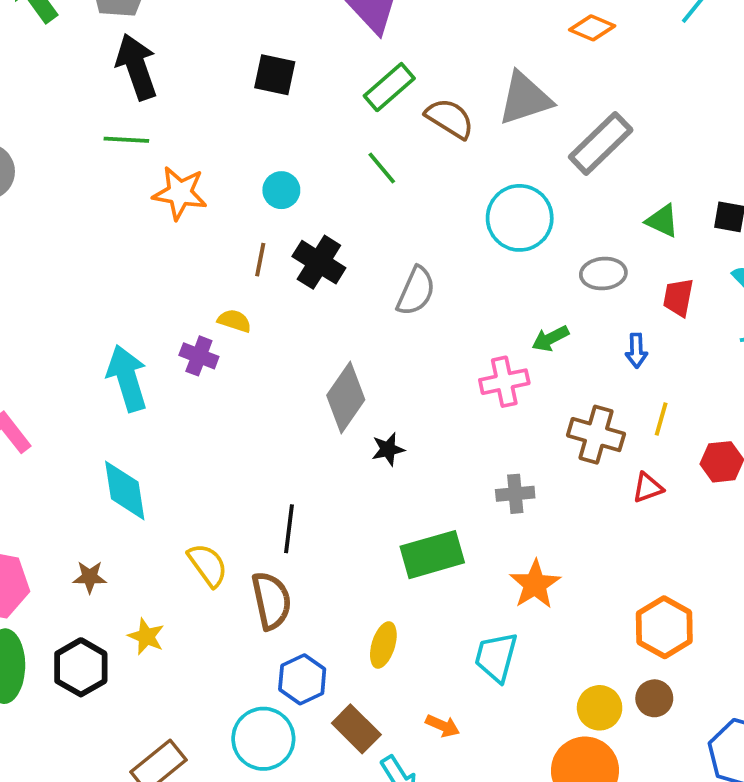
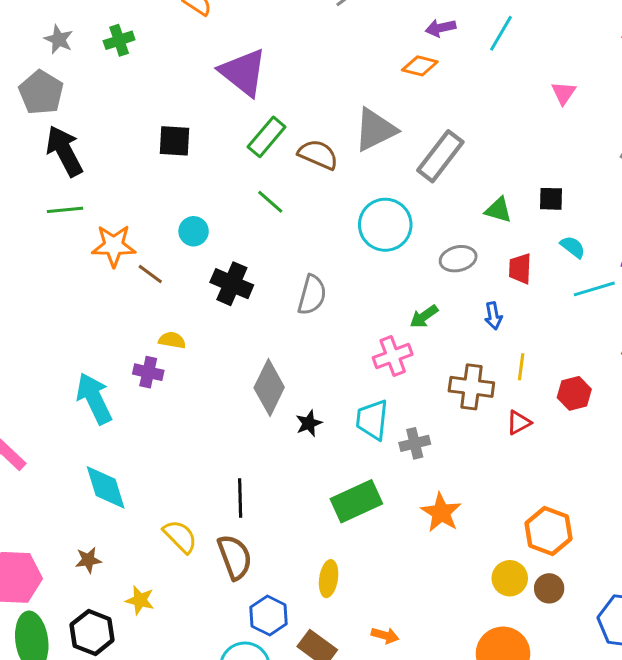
brown line: (260, 260) -> (150, 274), moved, turned -56
cyan trapezoid: (496, 657) -> (372, 420), moved
yellow circle: (600, 708) -> (510, 578), moved

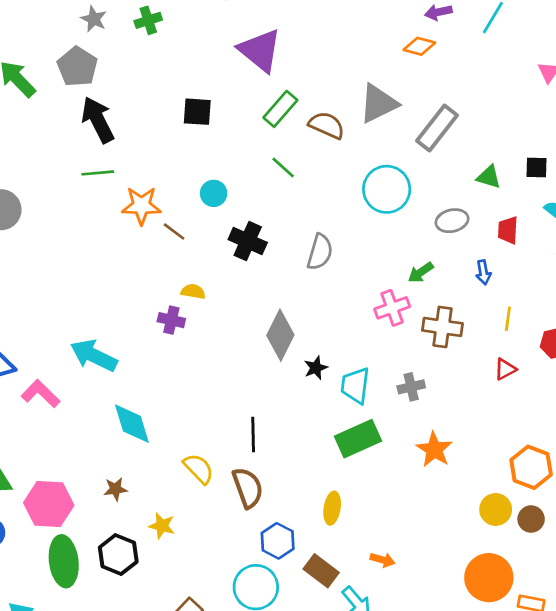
brown cross: (471, 387) -> (442, 327), moved
cyan arrow: (94, 398) -> (94, 356), moved, turned -39
cyan trapezoid: (372, 420) -> (355, 385), moved

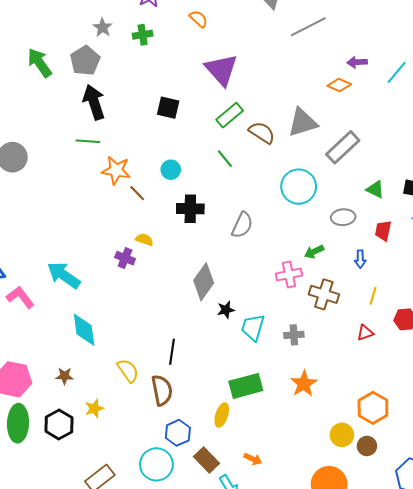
black cross: (248, 241) -> (190, 209), turned -32
green rectangle: (358, 439) -> (246, 386), moved
yellow star: (162, 526) -> (94, 408), turned 30

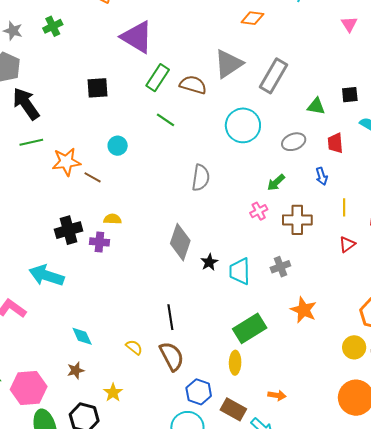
black cross: (190, 209) -> (69, 230), moved
pink cross: (289, 274) -> (259, 211), size x0.7
cyan diamond: (84, 330) -> (82, 336), moved, size x0.7
yellow semicircle: (128, 371) -> (134, 347), size x0.7

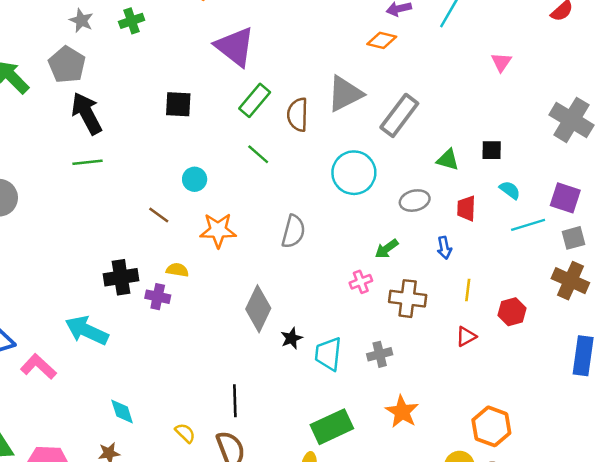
brown semicircle: (193, 85) -> (298, 115), turned -112
orange star: (66, 162) -> (218, 230), moved

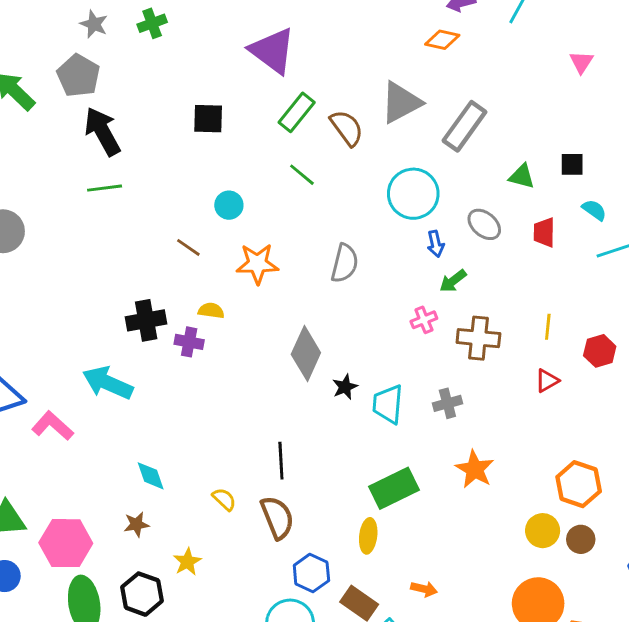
brown semicircle: (298, 115) -> (347, 128), turned 144
gray ellipse: (415, 201) -> (484, 224), turned 56
blue arrow: (444, 248) -> (436, 244), moved

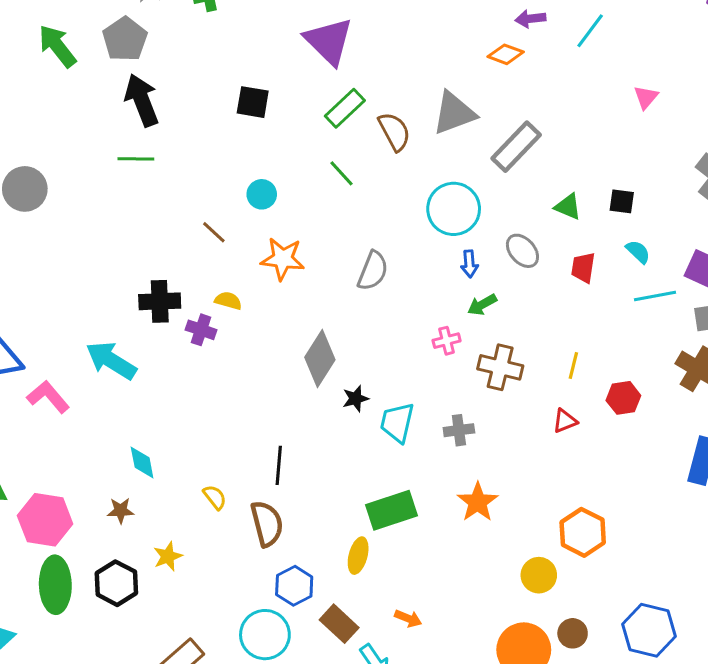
brown circle: (581, 539) -> (573, 633), moved

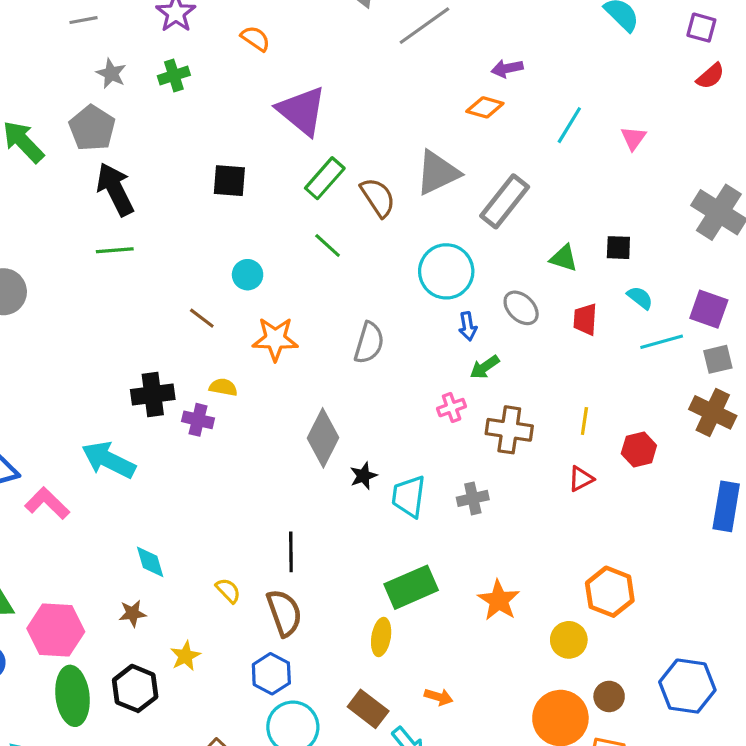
cyan line: (590, 31) -> (569, 125), moved
orange star: (478, 502) -> (499, 600), moved
blue hexagon: (294, 586) -> (271, 674), moved

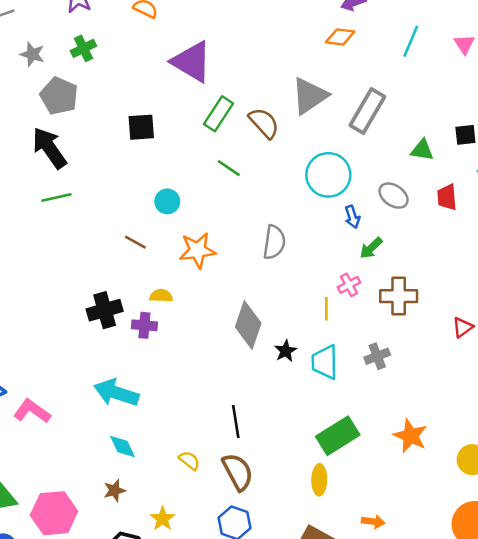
gray pentagon: (92, 128) -> (59, 96), moved
yellow line: (584, 421) -> (326, 309), moved
cyan arrow: (109, 460) -> (116, 393), moved

